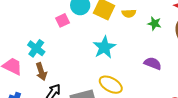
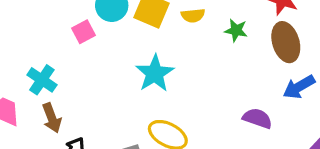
purple semicircle: (153, 63) -> (257, 118), moved

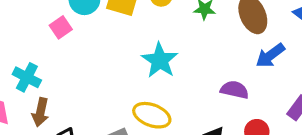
cyan star: (155, 73) -> (160, 60), moved
brown arrow: (52, 118) -> (40, 112), turned 40

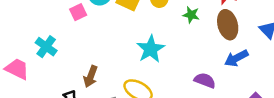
brown arrow: (40, 112) -> (91, 76), moved

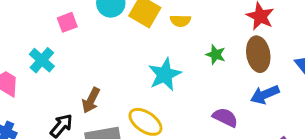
pink square: (78, 12) -> (67, 22), moved
green star: (191, 15) -> (216, 55), moved

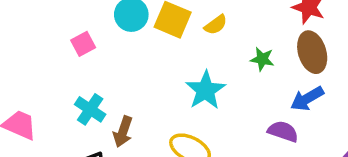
yellow semicircle: (180, 21) -> (216, 25), turned -30
cyan cross: (42, 60) -> (90, 109), moved
blue arrow: (265, 95) -> (307, 99), moved

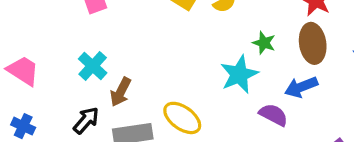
cyan star: (205, 90) -> (239, 74), moved

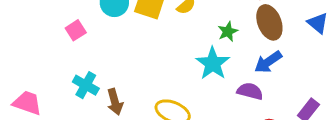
green star: (264, 43) -> (228, 32), turned -30
brown arrow: (121, 92) -> (115, 102), turned -30

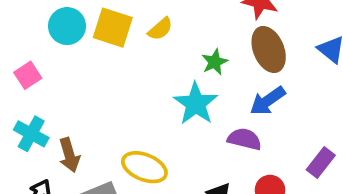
pink square: (76, 30) -> (28, 75), moved

